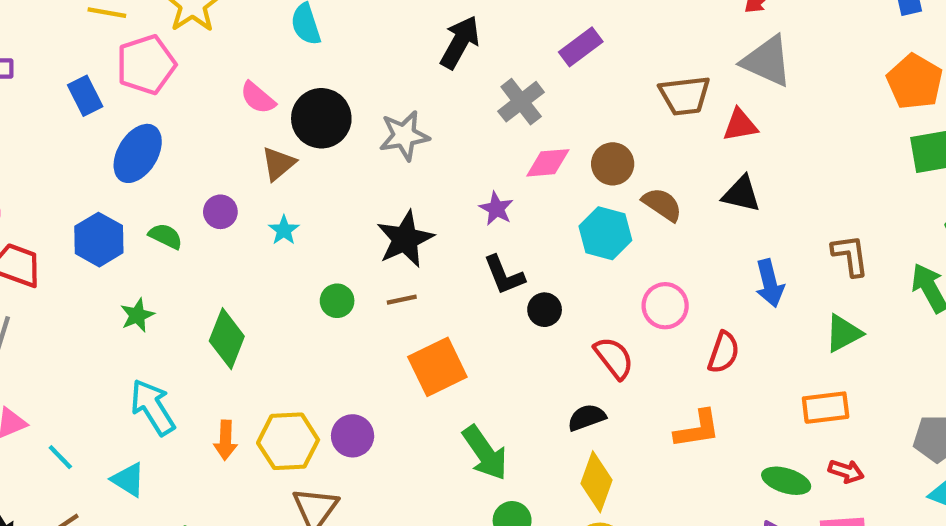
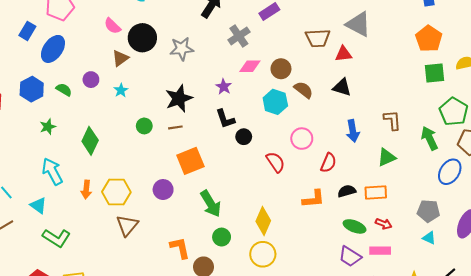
blue rectangle: (85, 96) -> (27, 31), moved, turned 54
black semicircle: (587, 418) -> (347, 191), moved
purple circle: (353, 436) -> (163, 190), moved

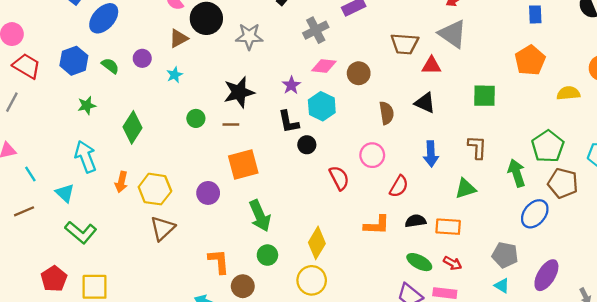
green square: (434, 73) -> (484, 96), moved
brown semicircle: (304, 90) -> (387, 113), moved, turned 36
cyan hexagon: (275, 102) -> (322, 106), moved

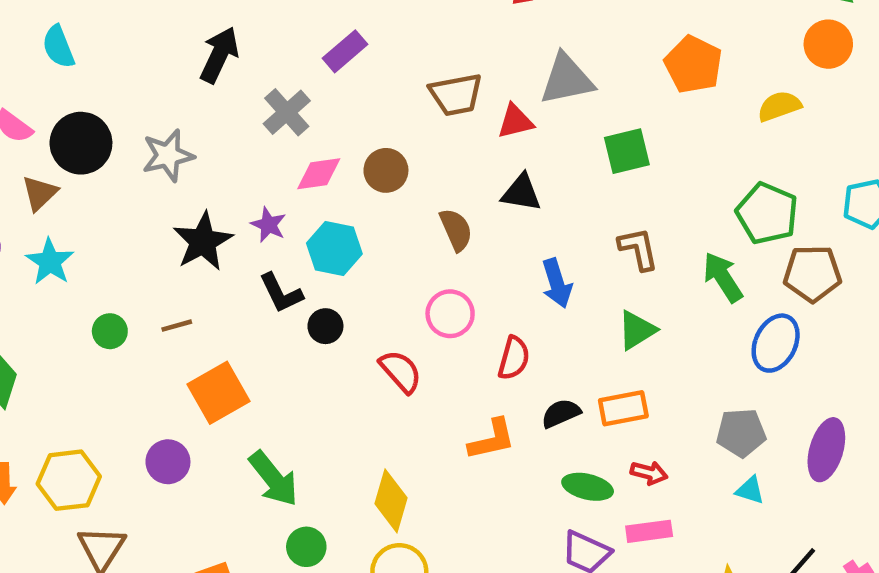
gray triangle: (453, 34) -> (567, 79), moved, turned -32
cyan star: (175, 75) -> (50, 262), size x1.5
black star: (239, 92) -> (203, 241), moved

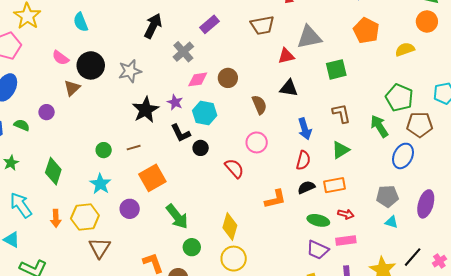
brown trapezoid: (456, 95) -> (262, 25), moved
cyan star: (50, 262) -> (100, 184), moved
red semicircle: (514, 358) -> (303, 160), moved

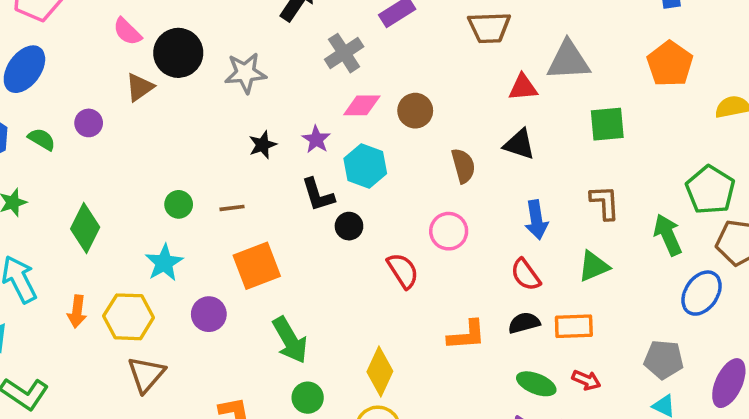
black star: (145, 110) -> (263, 145), size x0.6
red semicircle: (303, 160) -> (526, 275), turned 120

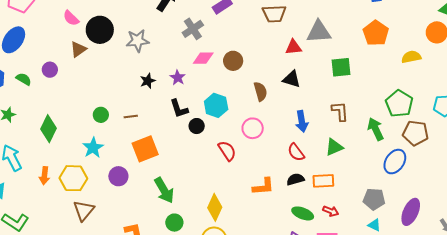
cyan hexagon: (365, 166) -> (216, 105), moved

